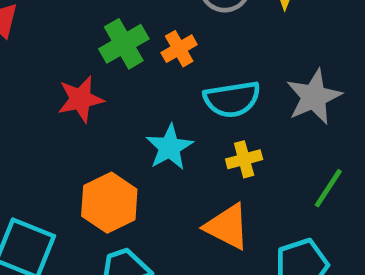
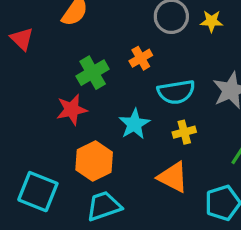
green cross: (124, 44) -> (93, 73), moved
red star: (80, 99) -> (72, 110), moved

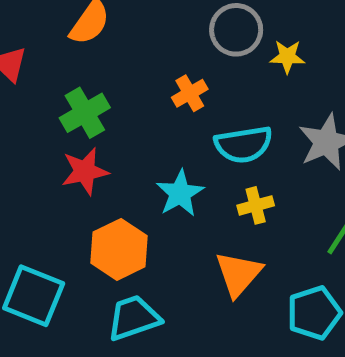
yellow star: (212, 21) -> (287, 57), moved
green cross: (93, 73) -> (85, 113), moved
orange triangle: (173, 177) -> (239, 274), turned 44

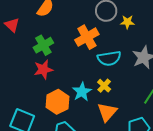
orange cross: (190, 93) -> (87, 37), size x1.6
cyan star: (180, 193) -> (82, 92), moved
yellow cross: (256, 205) -> (104, 86), moved, turned -32

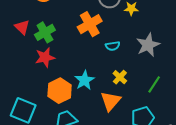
red triangle: (12, 25) -> (22, 27), moved
cyan semicircle: (109, 58) -> (113, 46), size x0.6
yellow cross: (104, 86) -> (120, 77), moved

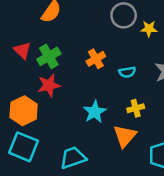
orange cross: (90, 24) -> (96, 59), moved, size x0.7
yellow cross: (120, 77) -> (136, 108), turned 32
orange hexagon: (60, 91) -> (24, 111), moved

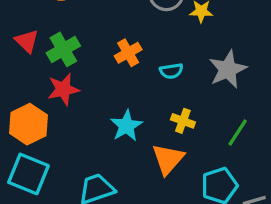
yellow cross: (136, 108) -> (183, 121), turned 35

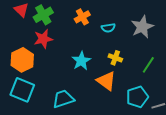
orange triangle: (168, 159) -> (106, 81), turned -35

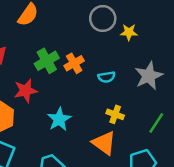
green cross: (43, 15) -> (47, 61), moved
cyan star: (81, 61) -> (59, 119), moved

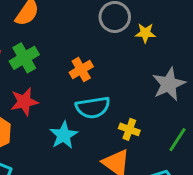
green cross: (47, 61) -> (24, 58), moved
cyan semicircle: (106, 77) -> (93, 107), moved, size x1.6

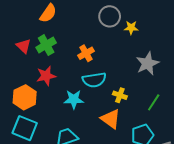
cyan star: (64, 135) -> (74, 99), turned 30

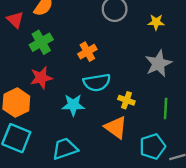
yellow star: (131, 28) -> (156, 22), moved
red triangle: (24, 46) -> (15, 20), moved
green line: (154, 102) -> (166, 109), turned -30

